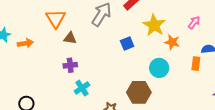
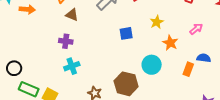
yellow star: (154, 25) -> (157, 22), size x0.6

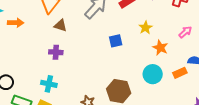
cyan circle: (152, 65) -> (153, 74), moved
cyan cross: (72, 66) -> (49, 84), moved, turned 35
orange rectangle: (188, 69) -> (180, 73), turned 48

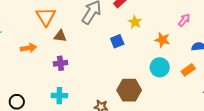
orange arrow: (16, 23) -> (28, 48), moved
yellow star: (145, 28) -> (135, 22), moved
orange rectangle: (180, 73) -> (188, 70), moved

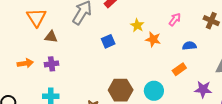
yellow star: (135, 22) -> (137, 25), moved
orange arrow: (28, 48) -> (25, 63), moved
cyan circle: (160, 67) -> (154, 91), moved

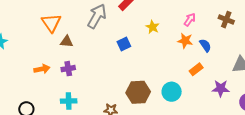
orange star: (153, 39) -> (185, 41), moved
blue semicircle: (189, 46) -> (205, 45), turned 64

